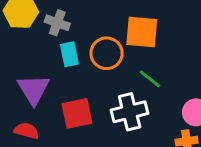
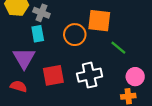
cyan rectangle: (69, 54) -> (38, 34), moved
green line: (150, 79) -> (118, 48), moved

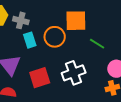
cyan rectangle: (38, 34) -> (30, 40), moved

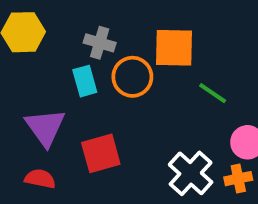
gray cross: (21, 20) -> (100, 43), moved
white cross: (74, 73) -> (191, 173), moved, turned -30

